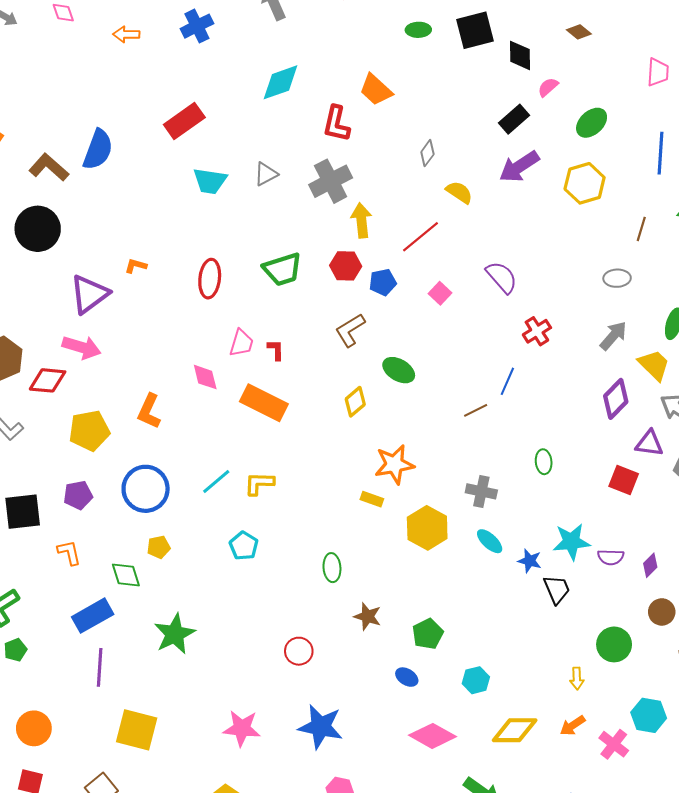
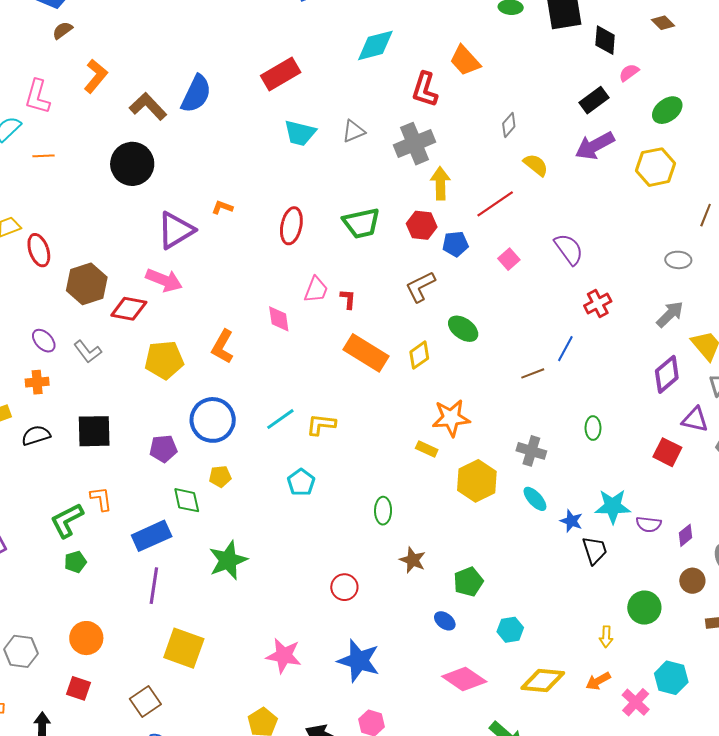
orange rectangle: (264, 403) -> (366, 353), moved
purple pentagon: (78, 495) -> (163, 449), moved
orange L-shape: (69, 553) -> (101, 499), moved

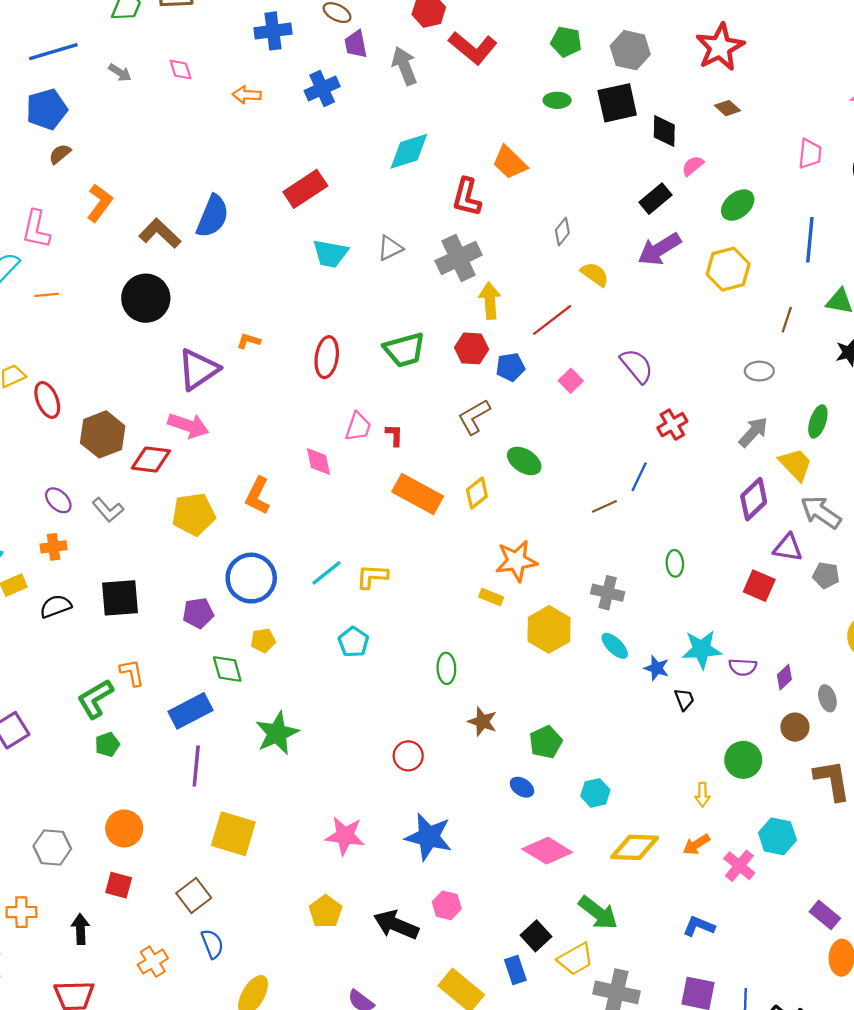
black trapezoid: (595, 550) -> (684, 699), size x0.7

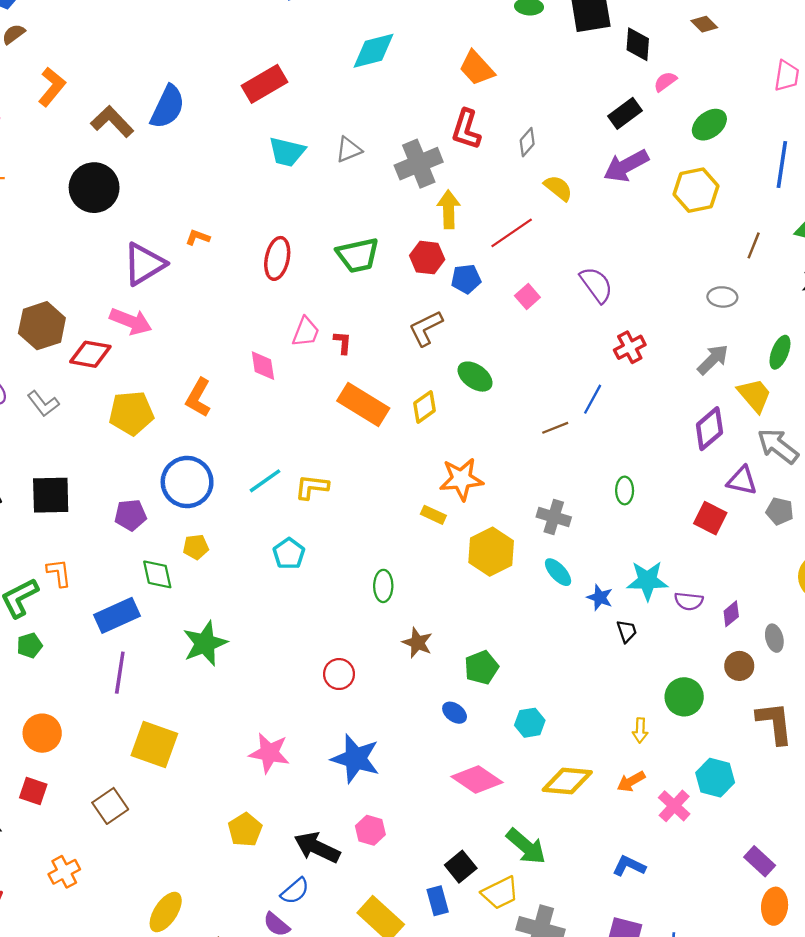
red L-shape: (467, 197) -> (466, 129), moved
blue semicircle: (212, 944) -> (295, 891), moved, turned 68

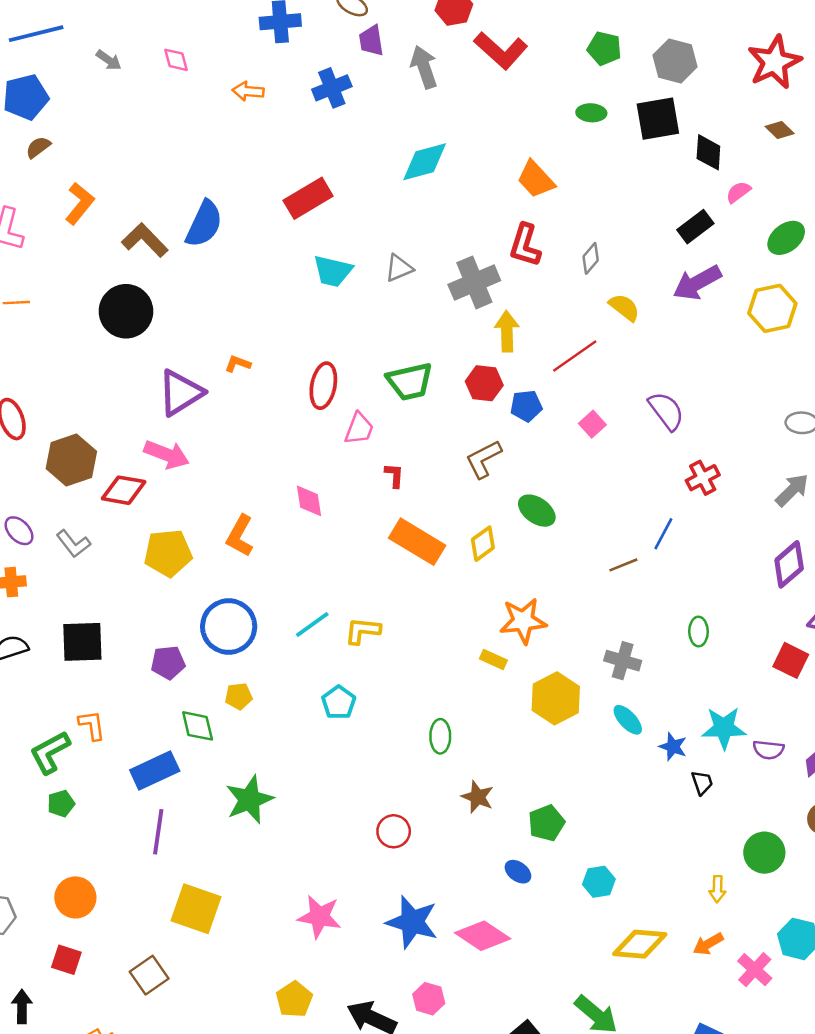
pink trapezoid: (306, 332) -> (359, 429), moved
pink diamond: (477, 779) -> (483, 936), moved

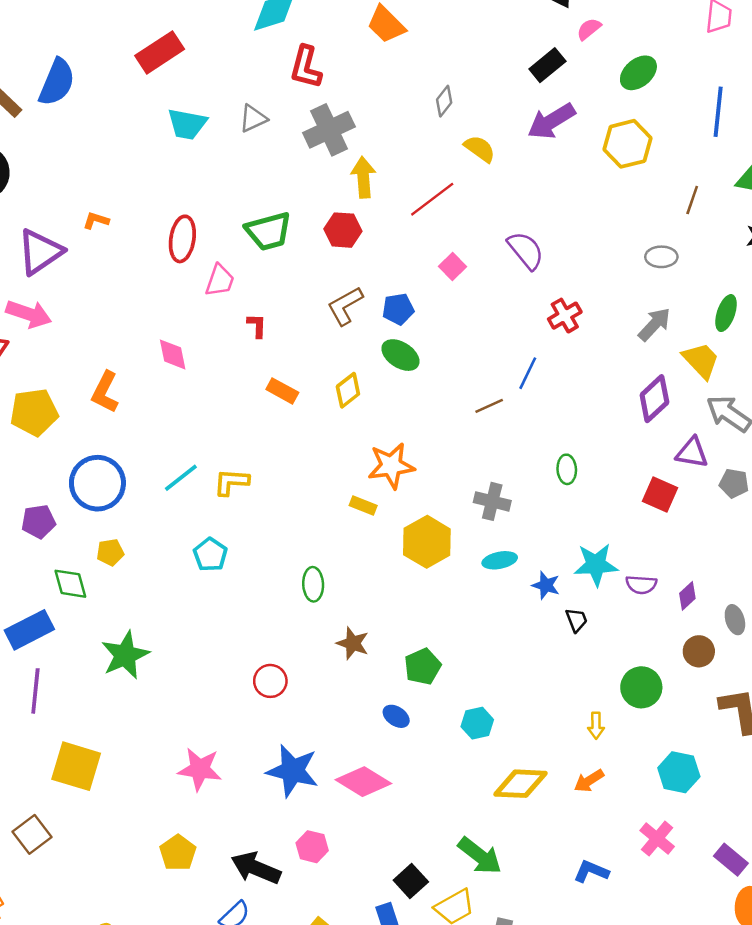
red L-shape: (525, 245) -> (306, 67), moved
blue pentagon: (526, 406) -> (398, 309), moved
orange rectangle: (417, 542) -> (282, 391), size x0.6
cyan ellipse: (628, 720) -> (500, 560), turned -56
pink cross: (755, 970) -> (657, 839), moved

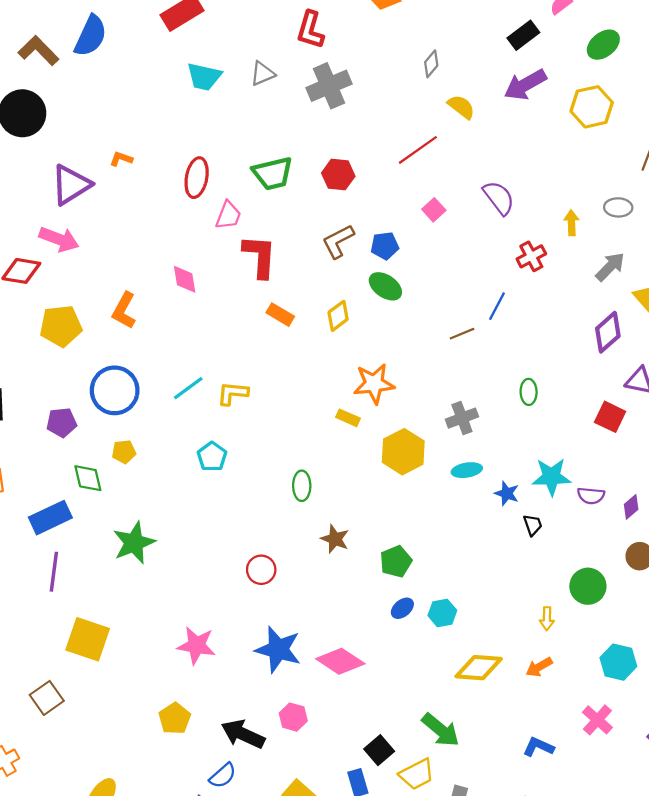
yellow arrow: (363, 177) -> (571, 223), moved, size x0.7
red L-shape: (257, 326) -> (260, 256), size x2.0
gray cross: (492, 501) -> (462, 418), turned -36
blue ellipse: (396, 716) -> (402, 608), moved, turned -75

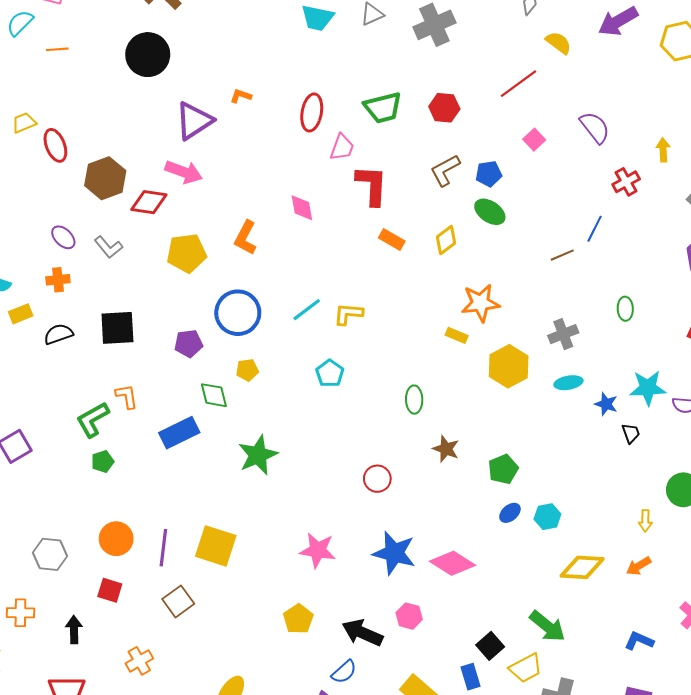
purple line: (54, 572) -> (163, 548), moved

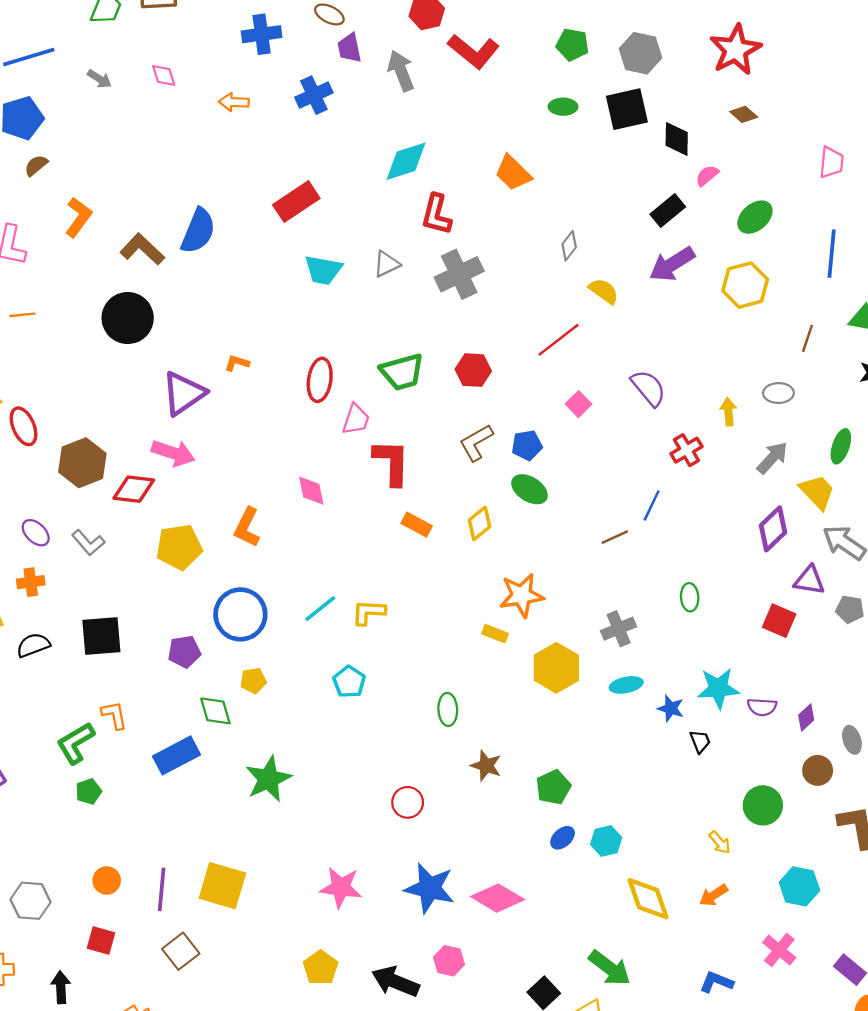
yellow arrow: (645, 521) -> (720, 842), turned -40
orange circle: (116, 539) -> (107, 880), size x0.7
yellow diamond: (582, 567) -> (648, 899), turned 69

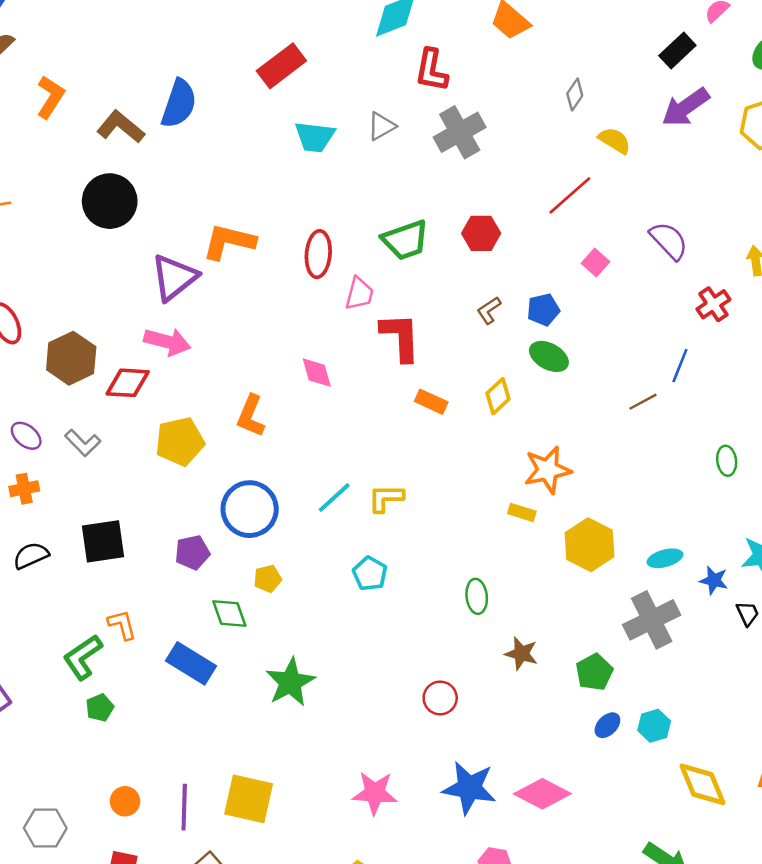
orange L-shape: (237, 363) -> (229, 242), size x2.0
brown L-shape: (476, 443) -> (489, 310), size x0.7
gray cross: (619, 629) -> (652, 620), moved, size x1.5
blue rectangle: (177, 755) -> (191, 663), turned 63

